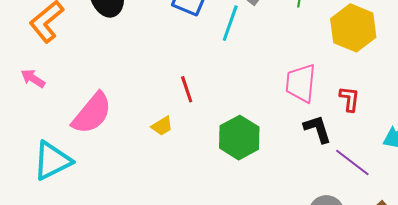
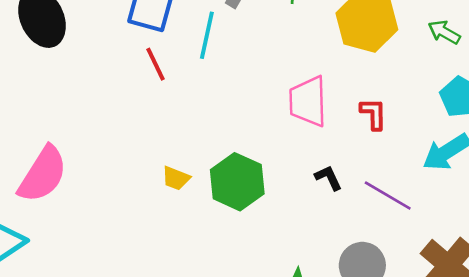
red line: (187, 89) -> (156, 64), moved
yellow trapezoid: (162, 126) -> (176, 178), moved, turned 60
black L-shape: (317, 129) -> (328, 178), moved, size x0.7

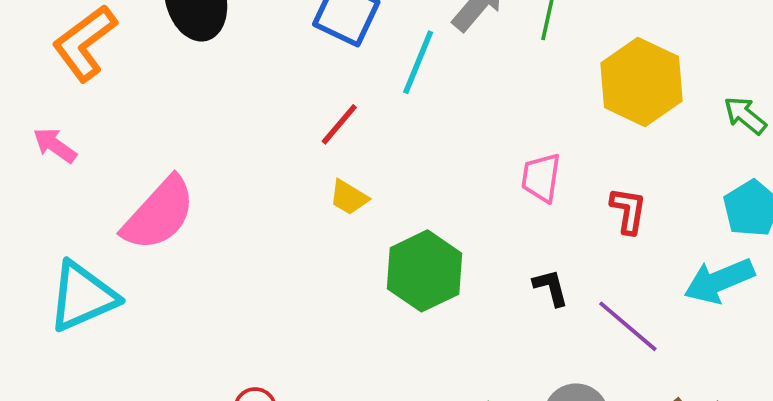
red line: (156, 64) -> (339, 124), moved, turned 56
pink trapezoid: (308, 101) -> (541, 178), size x0.7
yellow trapezoid: (176, 178) -> (349, 197), moved

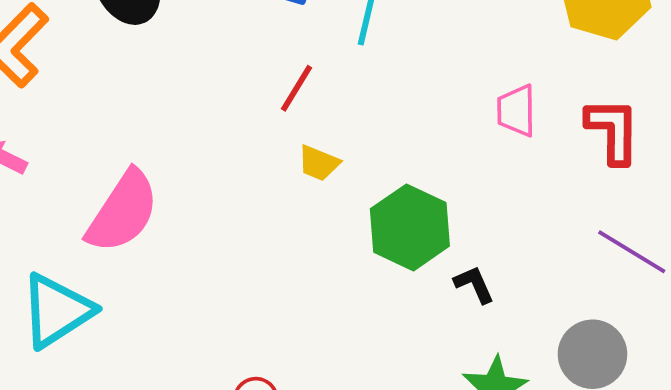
red L-shape: (628, 211) -> (613, 131), size x1.4
black L-shape: (551, 288) -> (474, 284), moved

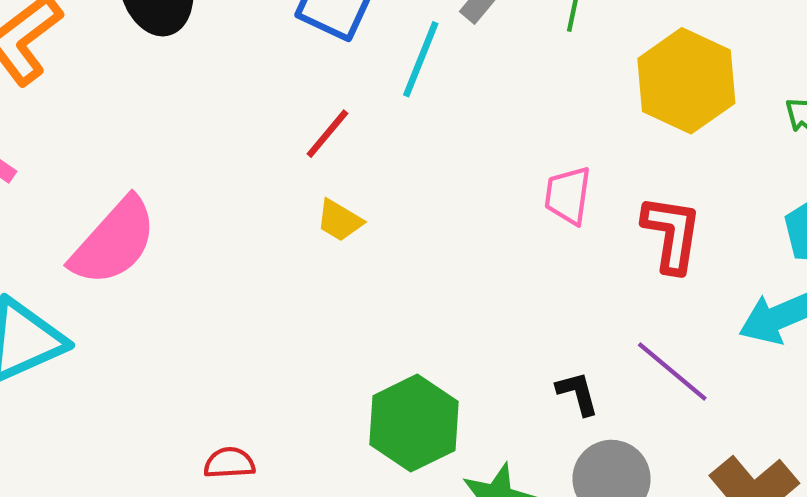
green hexagon: (410, 227) -> (414, 423), moved
black L-shape: (474, 284) -> (578, 393), moved

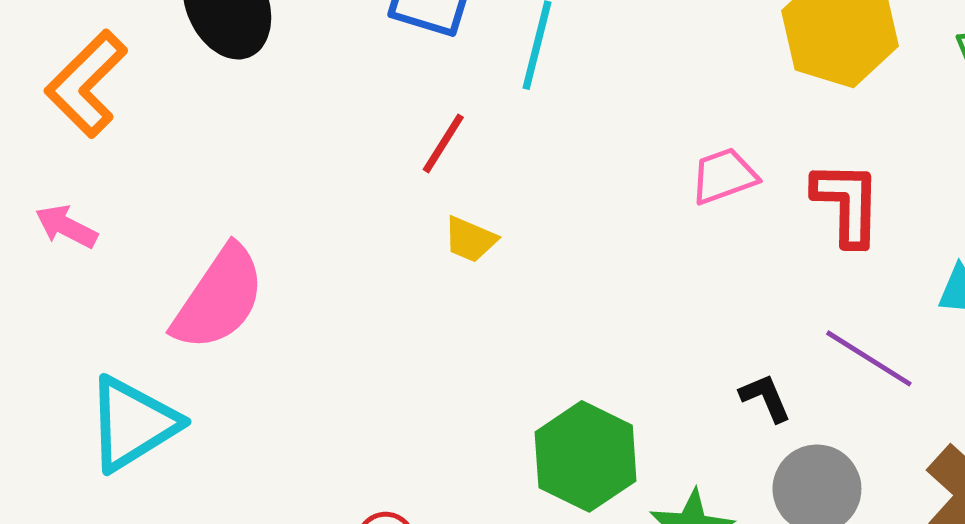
pink trapezoid: (568, 195) -> (724, 176), turned 70

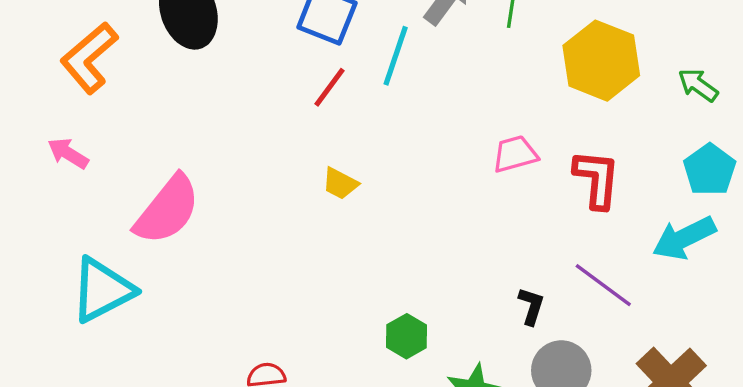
red line: (443, 143) -> (330, 87), moved
black L-shape: (765, 398) -> (531, 306), turned 36
green hexagon: (586, 456) -> (407, 336), size x0.6

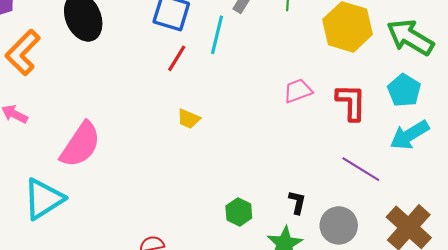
green arrow: (698, 85) -> (410, 37), size x1.8
cyan pentagon: (710, 170) -> (404, 90), moved
black L-shape: (531, 306) -> (297, 202), moved

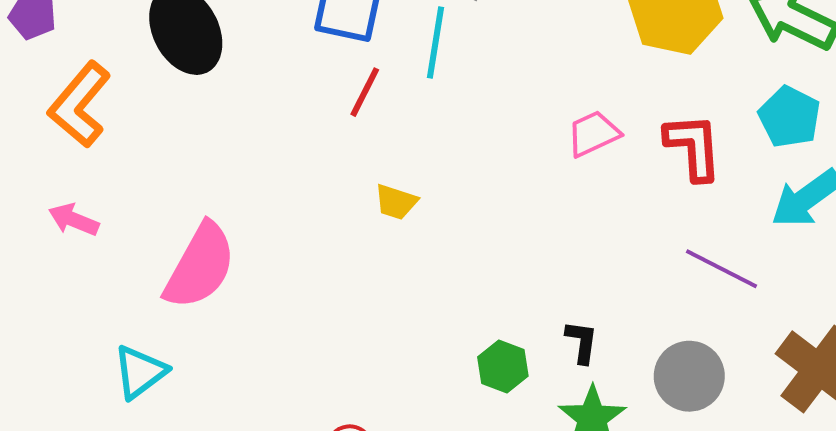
cyan triangle: (43, 199) -> (140, 372), size x0.7
black L-shape: (297, 202) -> (582, 342), moved

